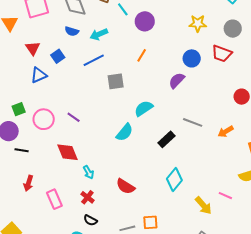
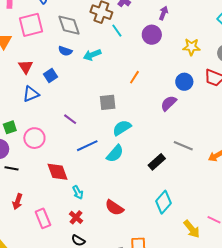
purple circle: (145, 21) -> (152, 35), moved
blue line: (94, 60) -> (87, 146), moved
cyan semicircle: (144, 108) -> (122, 128), moved
purple line: (74, 117) -> (70, 119), moved

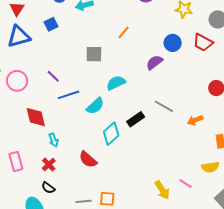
blue square: (50, 76) -> (51, 24), moved
blue triangle: (31, 94) -> (19, 37), size x1.4
purple line: (70, 119) -> (53, 76), moved
cyan semicircle: (122, 128) -> (116, 83), moved
cyan diamond: (164, 202) -> (111, 134), moved

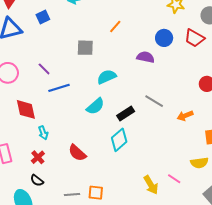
purple semicircle: (154, 62) -> (146, 57), turned 48
cyan semicircle: (95, 106) -> (95, 106), moved
cyan diamond: (111, 134) -> (119, 140), moved

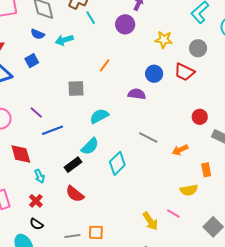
black rectangle: (126, 114) -> (73, 165), moved
cyan diamond: (119, 140) -> (117, 163), moved
yellow semicircle: (199, 163) -> (189, 190), moved

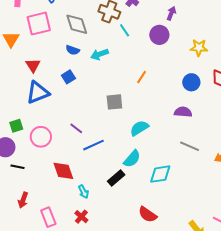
purple semicircle: (137, 94) -> (183, 112), moved
cyan diamond: (117, 163) -> (160, 174), turned 40
red semicircle: (75, 194) -> (148, 215), moved

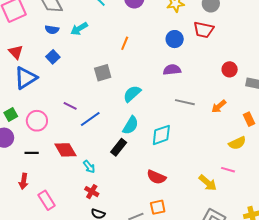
black line: (18, 167) -> (32, 153), moved
red arrow: (23, 200) -> (24, 181), moved
pink rectangle: (48, 217) -> (47, 200), moved

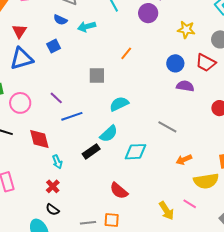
purple semicircle: (172, 70) -> (185, 86), moved
orange arrow: (219, 106) -> (184, 160), moved
yellow semicircle: (237, 143) -> (206, 181), size x1.4

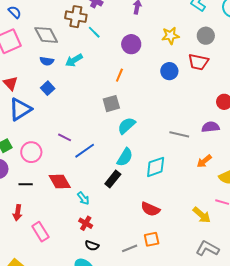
purple circle: (148, 13) -> (131, 44), moved
gray square: (97, 75) -> (111, 104), moved
purple semicircle: (185, 86) -> (211, 127), moved

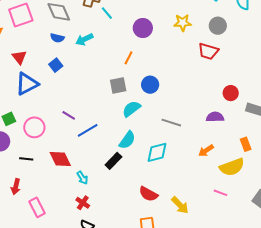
blue circle: (169, 71) -> (150, 85), moved
gray line: (179, 134) -> (171, 123), moved
yellow arrow: (202, 215) -> (180, 205), moved

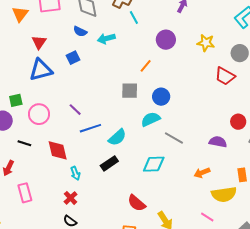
cyan semicircle: (131, 109) -> (151, 119), moved
cyan semicircle: (127, 140) -> (117, 137), moved

